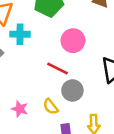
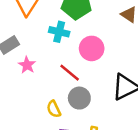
cyan cross: (20, 34) -> (59, 32), moved
pink star: (20, 109) -> (27, 65), moved

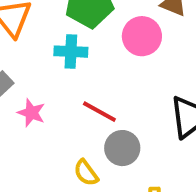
pink circle: (92, 48) -> (142, 36), moved

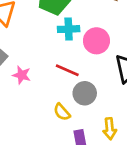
pink circle: (142, 36) -> (96, 41), moved
cyan cross: (71, 52) -> (69, 29), moved

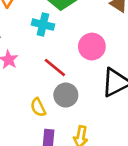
cyan cross: (69, 29) -> (43, 25), moved

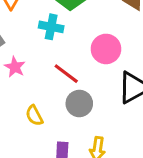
yellow semicircle: (38, 107) -> (34, 116), moved

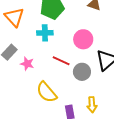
gray circle: (79, 103) -> (82, 72), moved
yellow semicircle: (34, 116) -> (47, 92), size x1.6

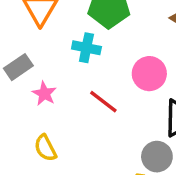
gray circle: (82, 72) -> (157, 157), moved
yellow semicircle: (47, 92) -> (45, 148), moved, size x0.7

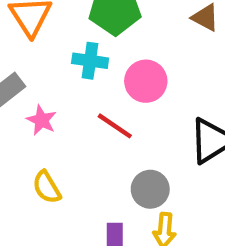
pink circle: (149, 74) -> (146, 81), moved
gray circle: (157, 157) -> (150, 189), moved

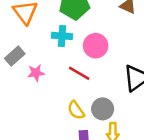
pink star: (41, 120) -> (36, 73), turned -30
yellow semicircle: (47, 187) -> (76, 110), moved

